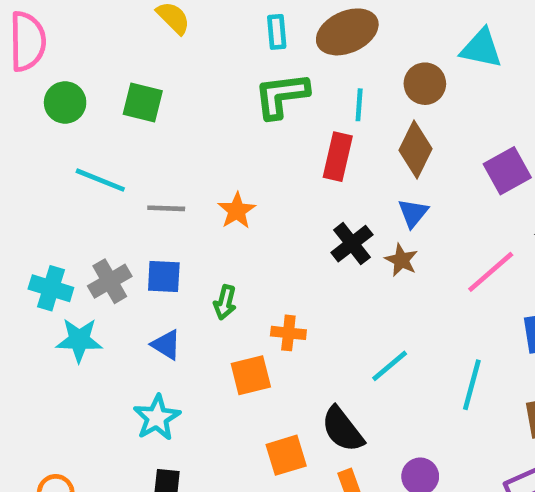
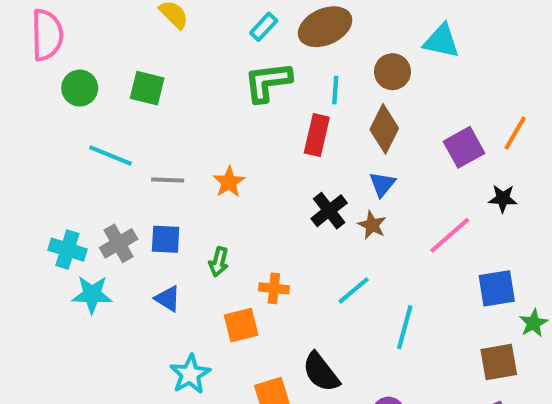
cyan rectangle: (277, 32) -> (264, 27), turned 48
cyan line: (390, 366) -> (354, 290), moved
cyan line: (472, 385) -> (405, 327), moved
cyan star: (157, 418) -> (190, 374), moved

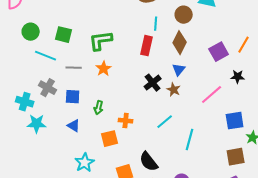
green L-shape: (268, 82) -> (101, 41), moved
green circle: (80, 88) -> (31, 32), moved
green square: (147, 88) -> (64, 35), moved
gray cross: (119, 243) -> (48, 88), moved, turned -30

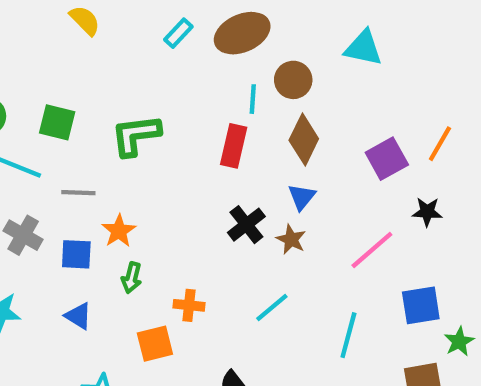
brown circle: (184, 15) -> (293, 80), moved
orange star: (104, 69) -> (119, 231), moved
cyan line: (190, 140) -> (348, 335), moved

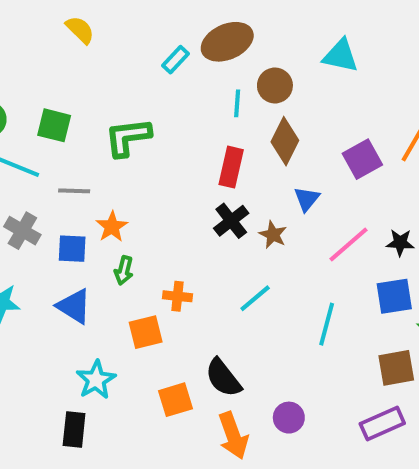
cyan rectangle: (178, 33) -> (175, 60), moved
red rectangle: (234, 146) -> (231, 167), moved
blue triangle: (302, 197) -> (307, 199), moved
black star: (427, 212) -> (400, 243), moved
blue triangle: (78, 316) -> (74, 306), size x1.4

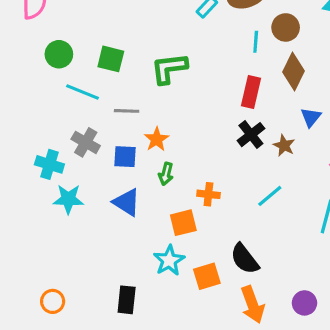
cyan star: (96, 380) -> (169, 260), moved
purple circle: (289, 418) -> (304, 303), moved

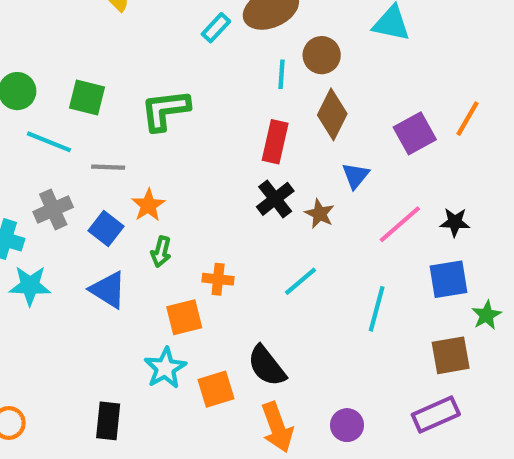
gray cross: (86, 142) -> (53, 209), turned 36
blue square: (125, 157) -> (106, 228), turned 35

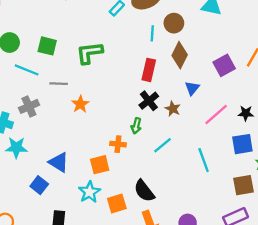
blue square: (106, 228) -> (39, 185), moved
green arrow: (161, 252) -> (136, 126), moved
blue triangle: (108, 290) -> (59, 162), moved
cyan line: (377, 309) -> (204, 160), turned -35

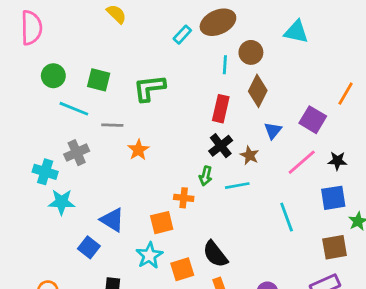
purple square: (224, 65) -> (313, 120), moved, turned -30
cyan line: (162, 145) -> (237, 186), moved, turned 30

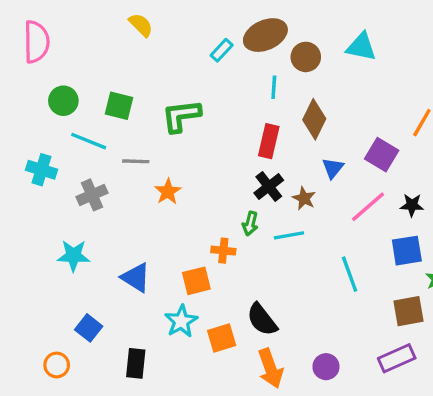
brown circle: (251, 52) -> (306, 57), moved
cyan cross: (45, 172) -> (41, 170), moved
blue square: (89, 247) -> (89, 328), moved

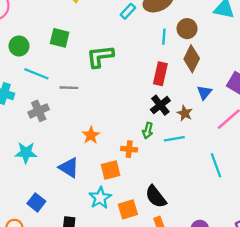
brown circle: (306, 57) -> (187, 29), moved
green square: (119, 106) -> (60, 38), moved
orange star: (168, 192) -> (91, 135), moved

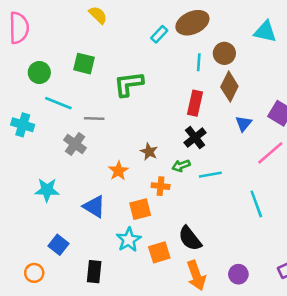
gray cross: (39, 111) -> (75, 144), moved, turned -30
brown star: (185, 113) -> (149, 152), moved
green arrow: (148, 131) -> (181, 166), turned 56

